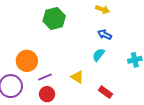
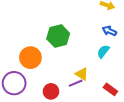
green hexagon: (54, 18) -> (58, 36), moved
purple line: (45, 77) -> (76, 83), moved

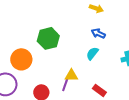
yellow triangle: (82, 74) -> (71, 75), turned -32
purple line: (76, 83) -> (65, 84), turned -48

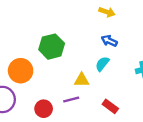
yellow triangle: (71, 75) -> (82, 80), moved
purple line: (65, 84) -> (71, 99), turned 56

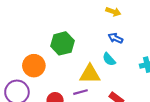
cyan semicircle: (102, 64) -> (109, 59), turned -80
yellow triangle: (82, 80) -> (90, 74), size x1.5

